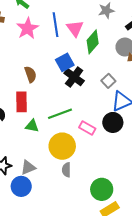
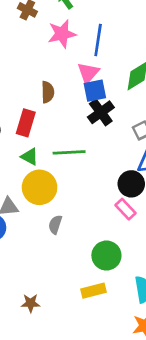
pink triangle: (75, 28) -> (88, 73), moved
pink rectangle: (87, 128) -> (126, 209), moved
yellow circle: (62, 146) -> (40, 187), moved
green circle: (102, 189) -> (106, 256), moved

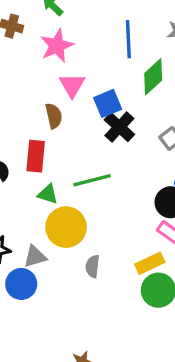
blue line: (98, 40) -> (128, 39), moved
pink triangle: (88, 73) -> (72, 85), moved
yellow rectangle: (93, 291) -> (150, 263), moved

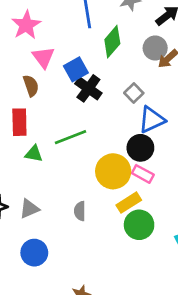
yellow circle: (66, 227) -> (113, 171), moved
blue circle: (21, 284) -> (34, 253), moved

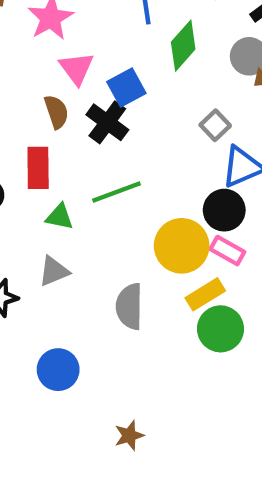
black cross: (88, 88) -> (107, 122), moved
gray triangle: (29, 209) -> (54, 271), moved
gray semicircle: (80, 211) -> (129, 306), size x1.5

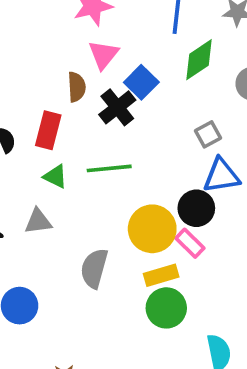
blue square: (126, 88) -> (141, 82), turned -32

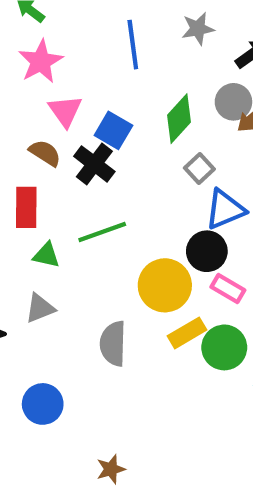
green diamond: (199, 60) -> (179, 119), moved
brown semicircle: (77, 87) -> (45, 153), turned -40
pink rectangle: (190, 243) -> (228, 289), moved
green circle: (166, 308) -> (224, 347), moved

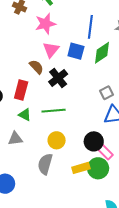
green diamond: (179, 119) -> (102, 53), moved
blue square: (113, 130) -> (76, 51), moved, turned -30
black circle: (207, 251) -> (94, 141), moved
yellow circle: (165, 285) -> (57, 140), moved, size x0.7
green circle: (224, 347) -> (98, 168), moved

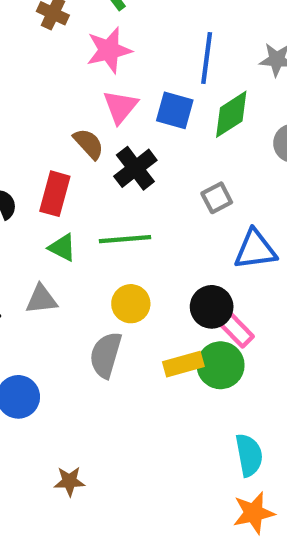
gray square: (107, 93) -> (217, 198), moved

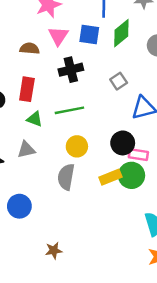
brown semicircle: (89, 144) -> (30, 49), moved, turned -36
black cross: (135, 168) -> (71, 70), turned 30
pink rectangle: (237, 330) -> (138, 155), turned -30

